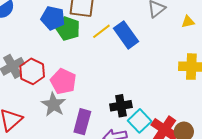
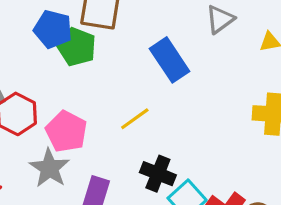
yellow line: (101, 31) -> (135, 119), moved
black cross: (121, 106) -> (158, 174), turned 30

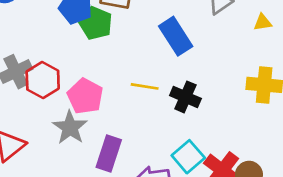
yellow line: (135, 119) -> (145, 86), turned 44
black cross: (158, 174) -> (185, 97), moved

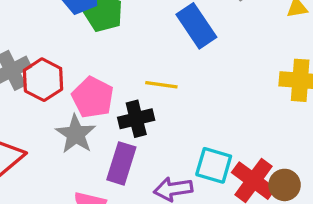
black cross: (185, 97) -> (136, 119), moved, turned -36
cyan square: (188, 157) -> (214, 165), turned -32

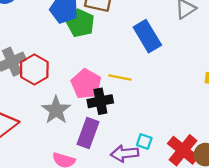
pink pentagon: (93, 97) -> (86, 84), moved
cyan square: (214, 165) -> (144, 141), moved, size x0.6

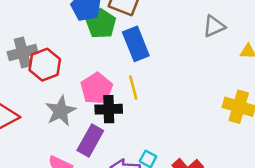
blue rectangle: (147, 36) -> (136, 44), moved
yellow line: (120, 77) -> (133, 88), turned 55

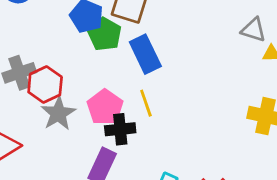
gray triangle: (214, 26) -> (254, 30), moved, turned 45
gray star: (61, 111) -> (58, 114), moved

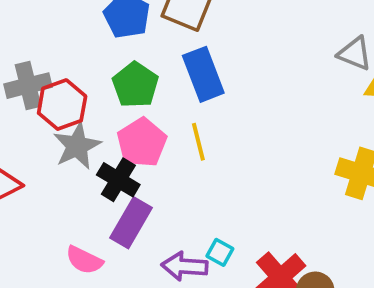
green pentagon: (105, 34) -> (135, 85), moved
black cross: (120, 129) -> (118, 180), moved, turned 32

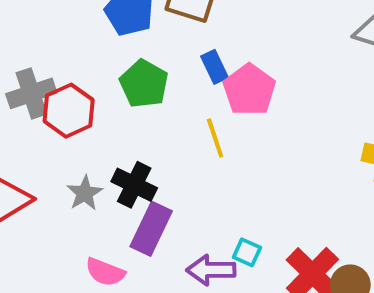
blue rectangle: (203, 74) -> (214, 67), size x0.6
pink pentagon: (142, 143) -> (249, 90), moved
gray star: (77, 146) -> (85, 193), moved, size x0.7

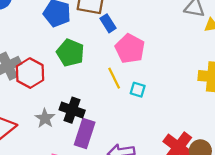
blue rectangle: (214, 67) -> (108, 23), moved
cyan square: (247, 252) -> (138, 90), moved

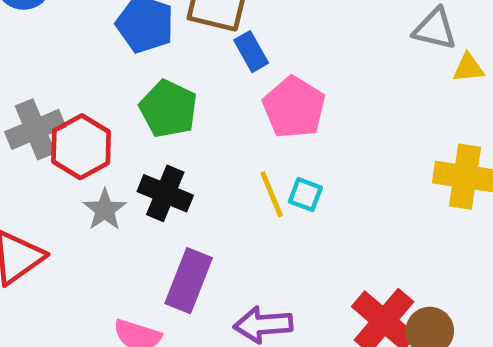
yellow line: (114, 78) -> (272, 194), moved
black cross: (72, 110) -> (165, 193), moved
gray star: (45, 118) -> (105, 210), moved

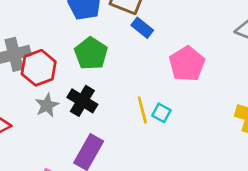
blue rectangle: (251, 52) -> (142, 28), turned -30
pink pentagon: (294, 107) -> (187, 64), moved

